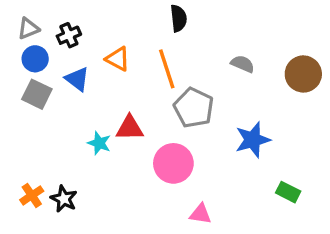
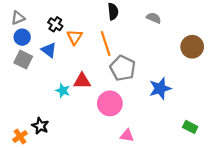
black cross: (69, 35) -> (55, 24), moved, turned -32
orange triangle: (118, 59) -> (75, 37), turned 35
gray semicircle: (243, 64) -> (154, 18), moved
green rectangle: (288, 192) -> (190, 127), moved
orange cross: (32, 195) -> (20, 137), moved

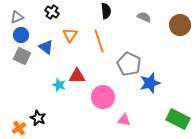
black cross: (55, 24) -> (52, 12), moved
brown circle: (192, 47) -> (180, 25), moved
gray pentagon: (123, 68) -> (129, 64), moved
green rectangle: (190, 127) -> (178, 119), size x1.6
pink triangle: (127, 135) -> (124, 120), moved

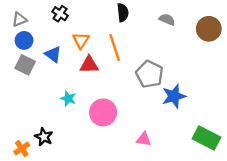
red triangle: (77, 76) -> (89, 65), moved
pink circle: (103, 97) -> (103, 112), moved

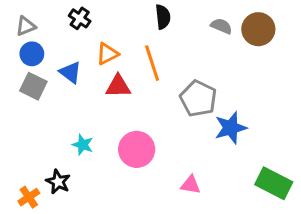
brown circle: (209, 29) -> (258, 29), moved
orange triangle: (81, 40) -> (107, 54), turned 30
cyan star: (68, 99) -> (83, 145), moved

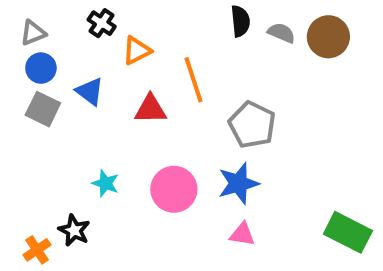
black semicircle: (163, 17) -> (240, 21), moved
orange triangle: (107, 54) -> (137, 50), moved
blue star: (231, 128) -> (238, 183), moved

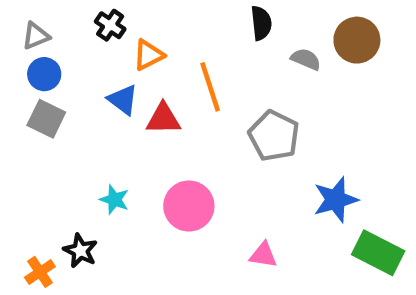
gray semicircle: (281, 33) -> (306, 59), moved
blue triangle: (90, 92) -> (123, 100), moved
blue star: (238, 183) -> (336, 200), moved

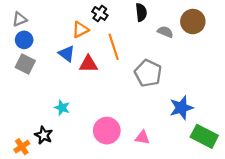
black cross: (110, 25) -> (100, 13), moved
pink circle: (189, 206) -> (107, 131), moved

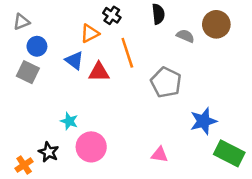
blue circle: (24, 40) -> (37, 46), moved
pink circle: (107, 131) -> (91, 147), moved

